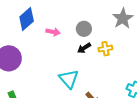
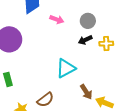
cyan triangle: (69, 79) -> (66, 68), turned 35

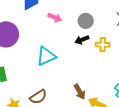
cyan triangle: (66, 68) -> (46, 56), moved

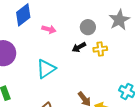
gray circle: (86, 21) -> (88, 27), moved

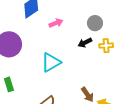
pink arrow: (49, 29) -> (56, 23), turned -40

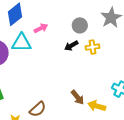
cyan triangle: (51, 62) -> (21, 43), moved, turned 35

